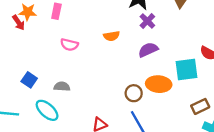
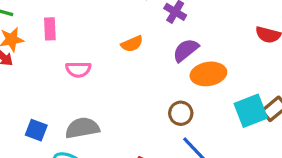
cyan square: (186, 69) -> (251, 111), moved
orange ellipse: (159, 84) -> (208, 74), moved
gray semicircle: (62, 86) -> (82, 128), size x1.5

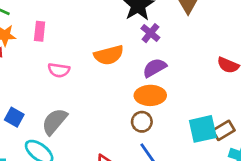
orange semicircle: (132, 44) -> (109, 55), size x1.5
orange ellipse: (208, 74) -> (150, 95), moved
gray semicircle: (82, 128) -> (54, 121), turned -48

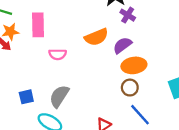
pink rectangle: (40, 31) -> (38, 25), size x1.5
purple semicircle: (155, 68) -> (122, 45), moved
blue square: (14, 117) -> (26, 97), turned -35

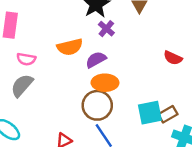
brown circle: (130, 88) -> (97, 105), size x1.6
gray semicircle: (59, 96) -> (22, 85), moved

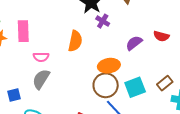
orange semicircle: (70, 47) -> (75, 41), turned -55
purple semicircle: (96, 60) -> (134, 43), moved
cyan square: (150, 113) -> (135, 87), moved

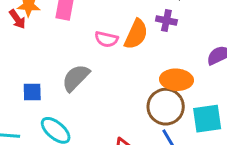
purple cross: (103, 21) -> (166, 20), moved, turned -32
pink semicircle: (41, 57) -> (106, 39), moved

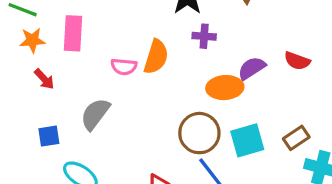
red arrow: (17, 19) -> (44, 79), moved
purple cross: (166, 20) -> (204, 36), moved
orange ellipse: (176, 80) -> (225, 88), moved

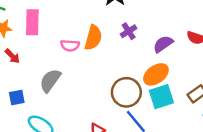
purple cross: (204, 36) -> (129, 31), moved, turned -35
orange ellipse: (225, 88) -> (156, 74), moved, turned -30

